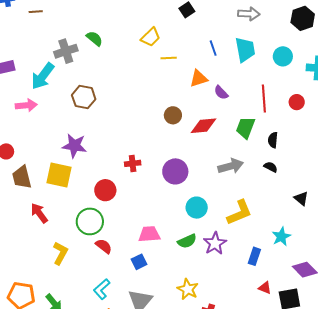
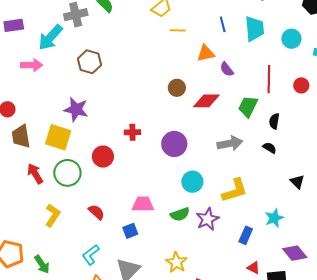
green circle: (90, 221) -> (67, 173), moved

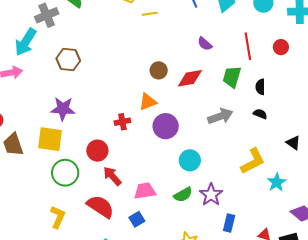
orange triangle: (206, 53) -> (148, 102), moved
red arrow: (35, 174) -> (112, 176), moved
yellow L-shape: (235, 190) -> (253, 161), moved
red semicircle: (96, 212) -> (100, 207), size x1.6
blue rectangle: (246, 235) -> (229, 223), moved

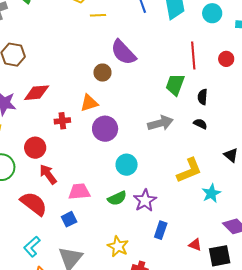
purple semicircle: (205, 44) -> (123, 52), moved, size x1.8
red diamond: (190, 78) -> (37, 93), moved

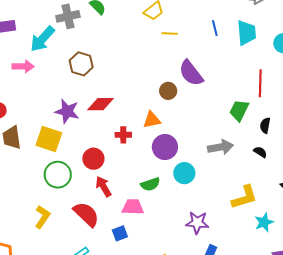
cyan circle: (127, 165) -> (184, 173), moved
green semicircle: (117, 198) -> (150, 184), moved
purple star: (145, 200) -> (197, 223), turned 30

